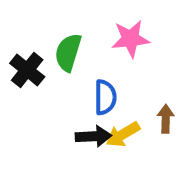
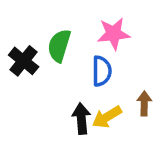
blue semicircle: (105, 97) -> (102, 71), moved
black arrow: (94, 136) -> (81, 119), turned -92

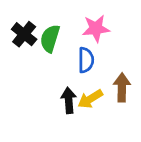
black cross: (24, 61) -> (24, 34), moved
brown arrow: (144, 103) -> (122, 87), size x1.4

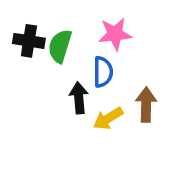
black cross: (24, 34) -> (29, 41), turned -30
black arrow: (69, 100) -> (79, 98), moved

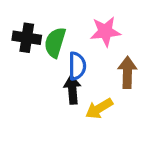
blue semicircle: (103, 72) -> (77, 66), moved
brown arrow: (146, 105) -> (127, 72), moved

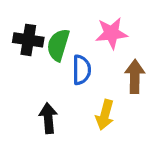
black arrow: (72, 90) -> (48, 118), moved
yellow arrow: (99, 109) -> (105, 115), turned -44

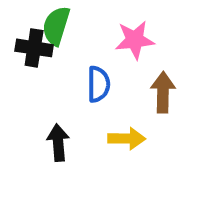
green semicircle: (58, 45) -> (56, 26), moved
yellow arrow: (105, 115) -> (127, 139), turned -104

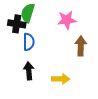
blue semicircle: (98, 84) -> (29, 42), moved
yellow arrow: (127, 139) -> (61, 79), moved

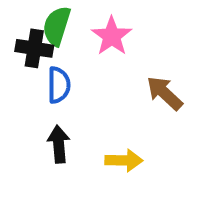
pink star: (67, 20) -> (112, 36), moved, turned -30
brown arrow: (81, 46) -> (165, 93), turned -48

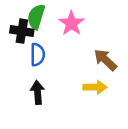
yellow arrow: (124, 160) -> (95, 87), moved

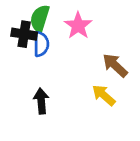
blue semicircle: (38, 55) -> (41, 44), moved
yellow arrow: (95, 87) -> (104, 95), turned -140

